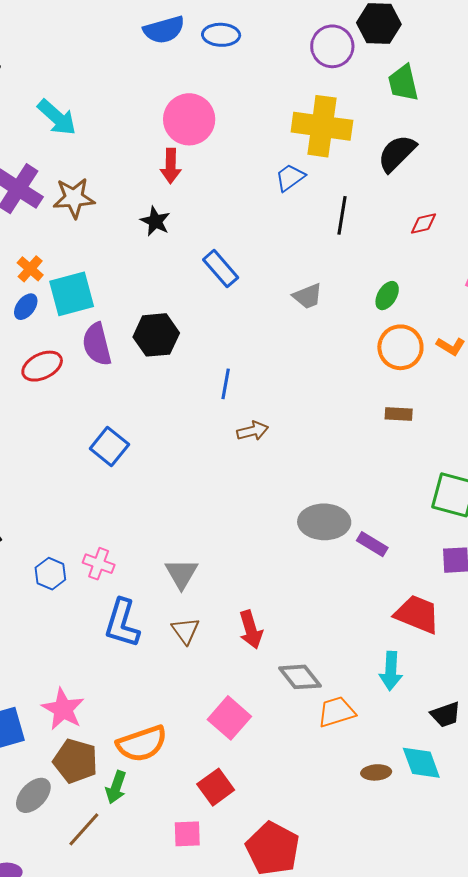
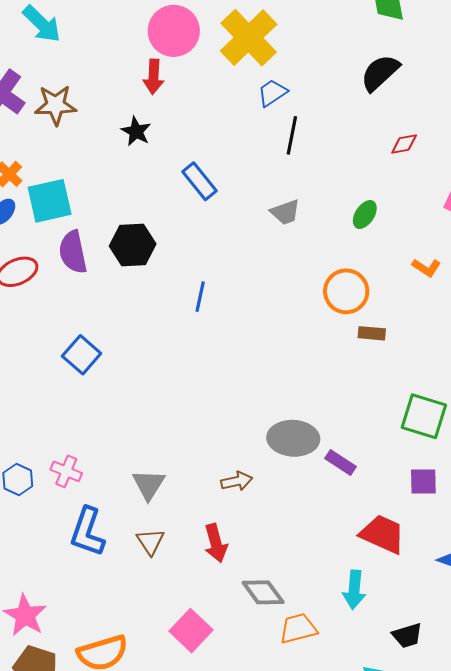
yellow cross: (322, 126) -> (249, 38), moved, turned 36
black line: (342, 215) -> (292, 135), moved
orange circle: (400, 347) -> (346, 291), moved
brown arrow: (253, 431) -> (237, 481), moved

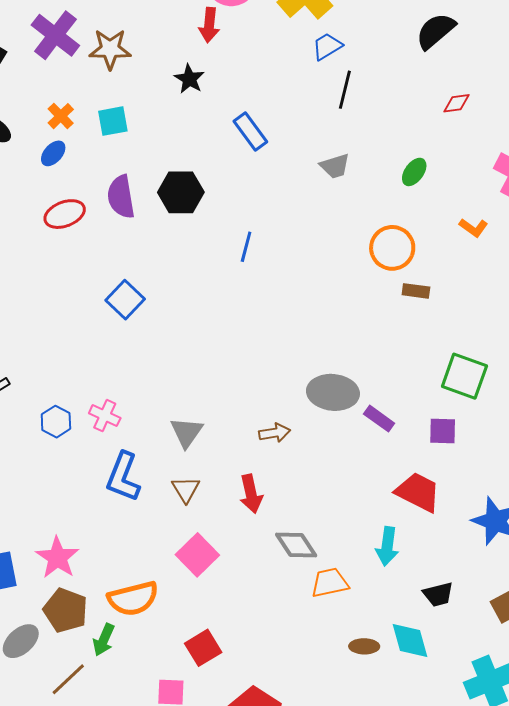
cyan square: (50, 201) -> (113, 121), moved, size x0.7
purple square: (423, 482) -> (443, 431), moved
pink square: (191, 631) -> (197, 555), moved

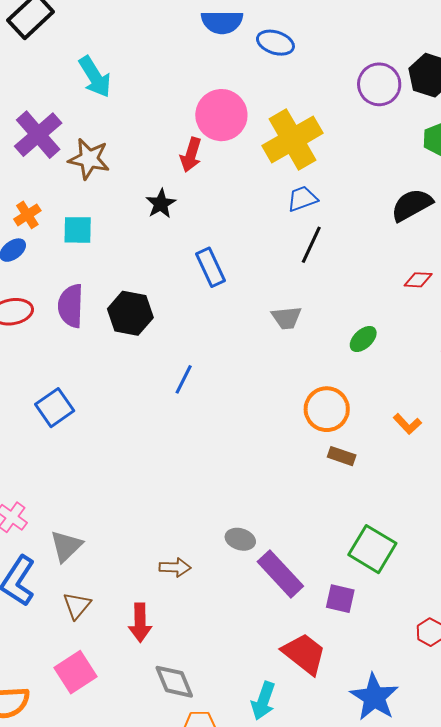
orange L-shape: (473, 228) -> (407, 424), moved
gray ellipse: (333, 392) -> (240, 539), size x0.6
purple rectangle: (379, 419) -> (280, 574), size x1.6
gray triangle: (186, 432) -> (66, 546), moved

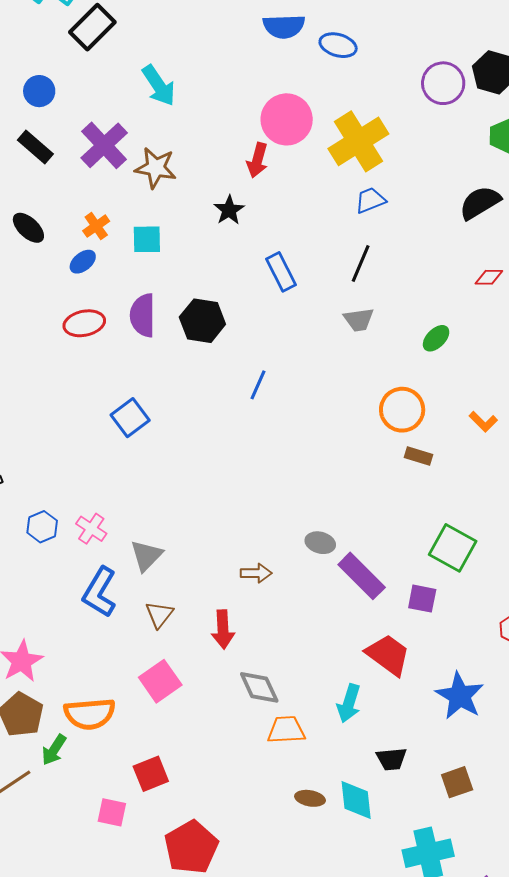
black line: (311, 245) -> (361, 264), moved

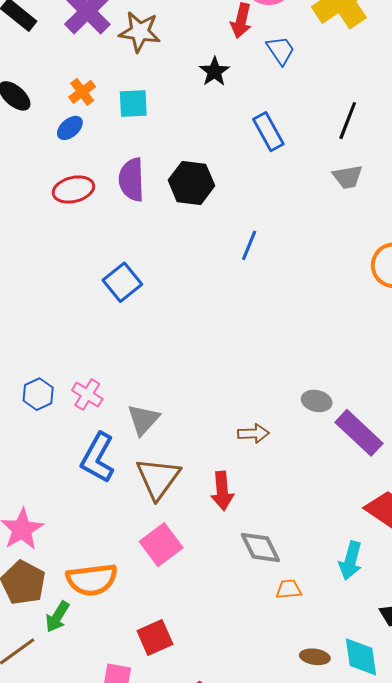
blue trapezoid: (370, 200) -> (281, 50), moved, turned 80
brown triangle: (159, 615) -> (158, 478), size x1.6
orange trapezoid: (286, 730) -> (289, 589), size x0.7

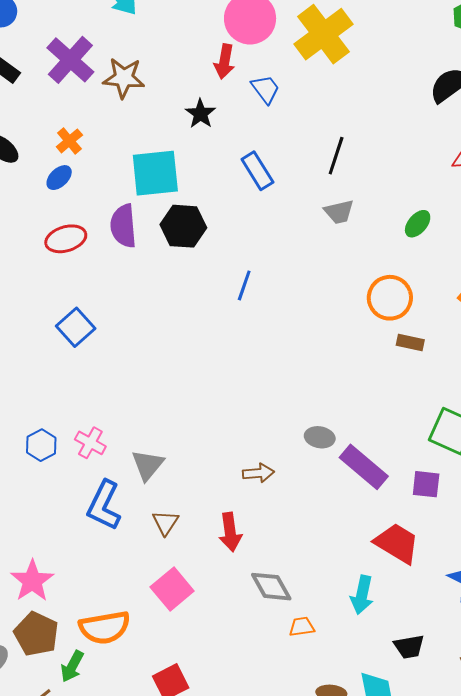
cyan square: (133, 103) -> (155, 173), moved, size x1.6
blue square: (122, 282) -> (76, 327), moved
brown triangle: (158, 478) -> (165, 523), size x0.6

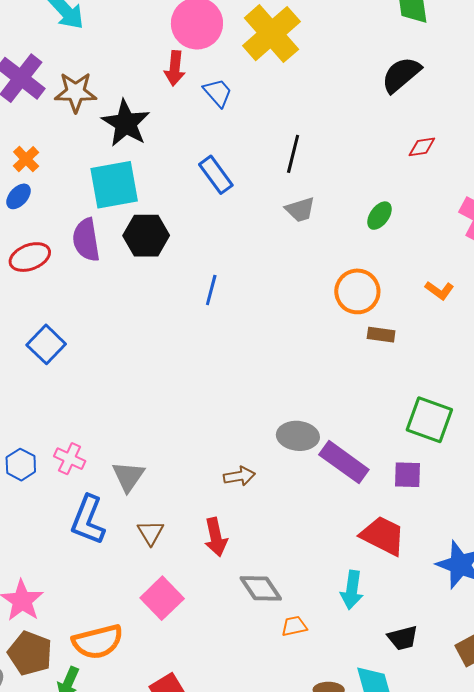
black star: (200, 114) -> (126, 123), moved, size x1.6
gray ellipse: (320, 437) -> (298, 436), size x1.4

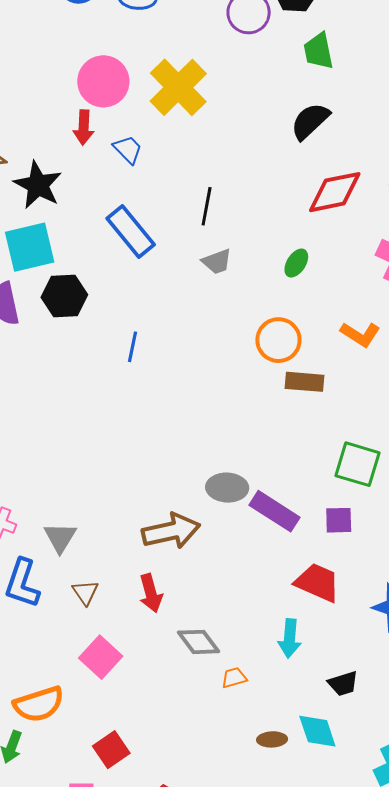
red diamond: (422, 147) -> (335, 192), size x2.0
blue rectangle: (216, 175) -> (131, 231), size x1.4
orange L-shape: (439, 290) -> (360, 334), size x1.4
brown rectangle: (381, 335) -> (305, 382), size x1.4
brown arrow: (239, 476) -> (171, 531), size x1.8

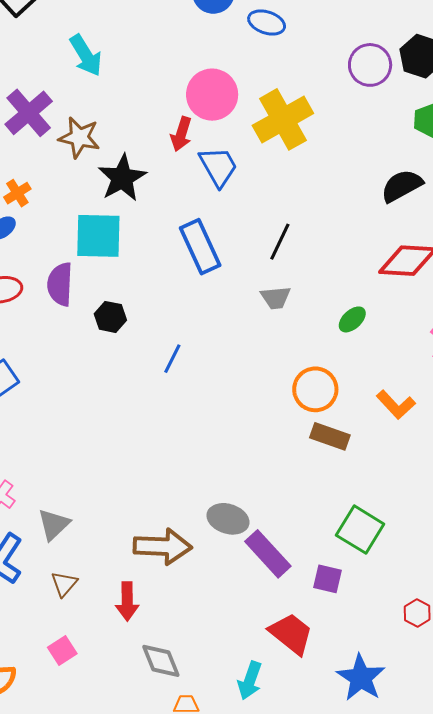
blue trapezoid: (128, 149) -> (218, 167), size x1.4
black hexagon: (64, 296) -> (110, 317), moved, size x0.7
pink square: (101, 657) -> (62, 651), size x0.7

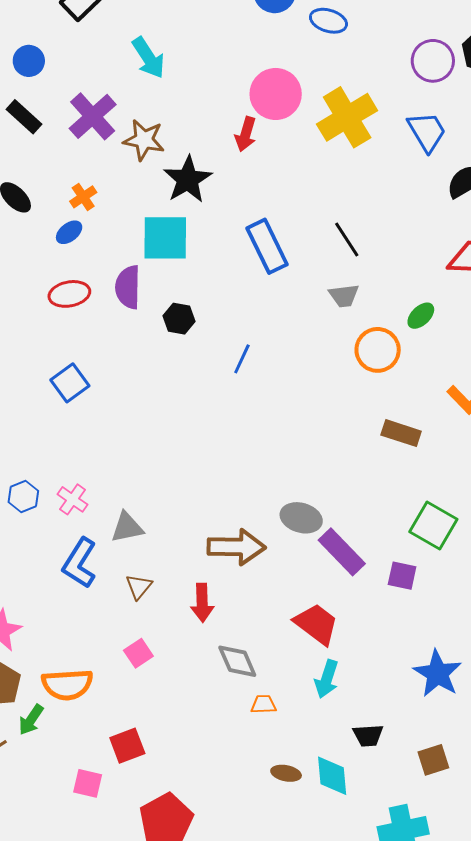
blue trapezoid: (218, 167) -> (427, 132), moved
black line: (280, 242) -> (347, 239), turned -57
orange circle: (315, 389) -> (378, 350), moved
gray triangle: (54, 524) -> (127, 527), turned 33
red trapezoid: (291, 634) -> (316, 624), moved

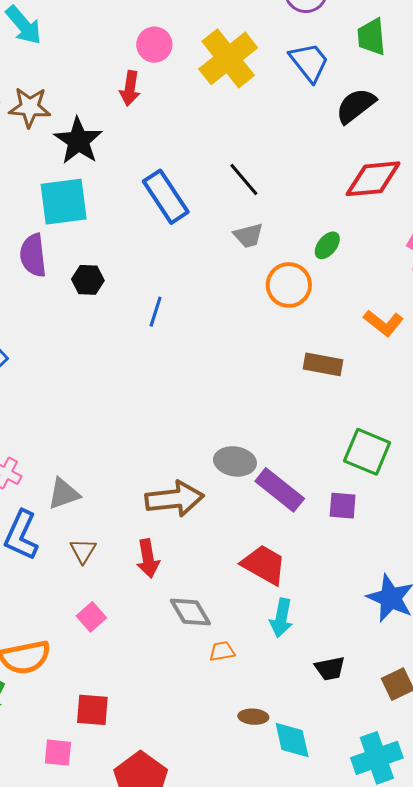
pink circle: (276, 94) -> (154, 45), size x0.7
red square: (127, 746) -> (92, 710), turned 33
cyan diamond: (332, 776) -> (292, 740), moved

